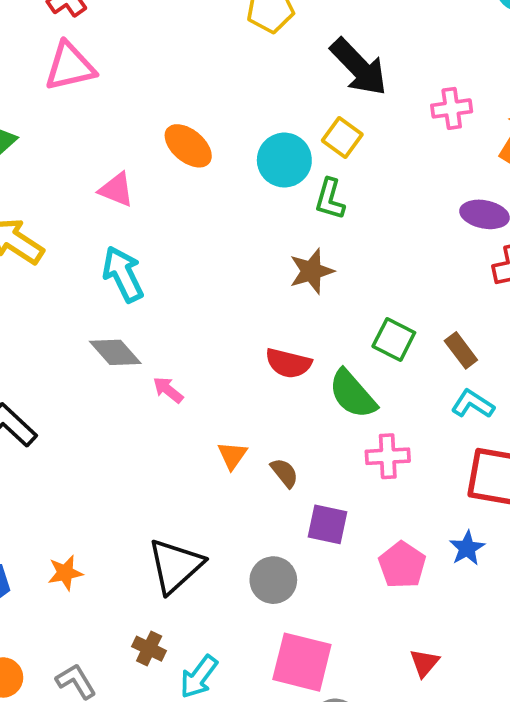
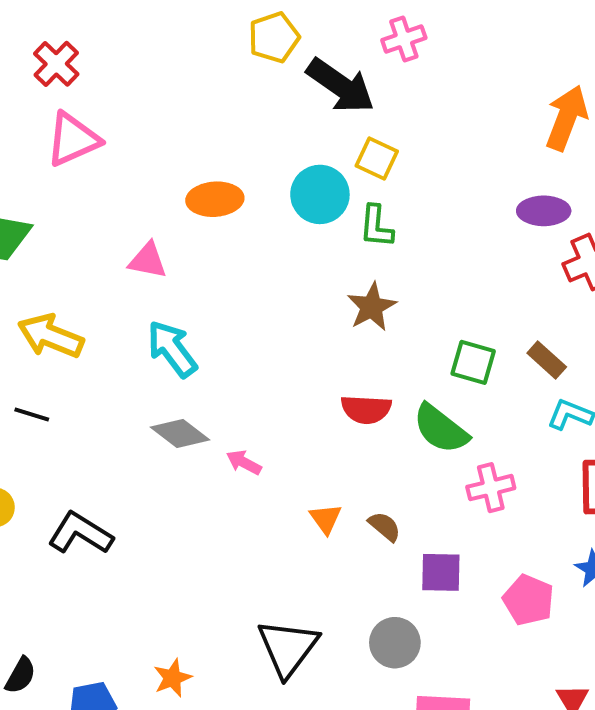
black arrow: (359, 67) -> (341, 86), moved
pink cross: (452, 108) -> (404, 39), moved
orange ellipse: (188, 146) -> (215, 199), turned -33

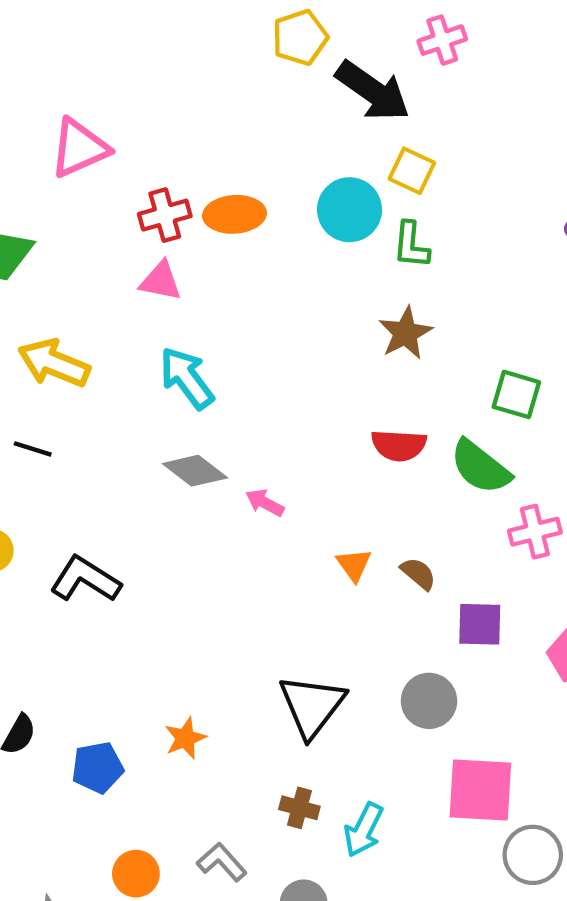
red cross: (56, 64) -> (165, 215), moved, turned 30

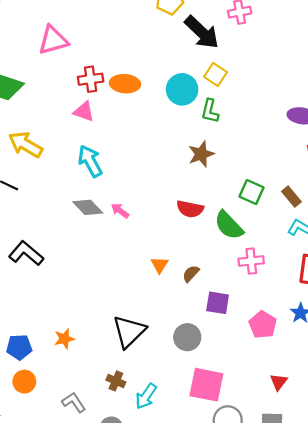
pink arrow: (265, 503) -> (120, 211), moved
brown semicircle: (418, 574) -> (191, 274), turned -96
orange circle: (136, 874) -> (24, 382), moved

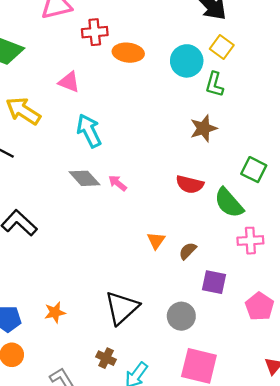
red cross: (91, 79) -> (95, 32), moved
pink triangle: (84, 111) -> (69, 82), moved

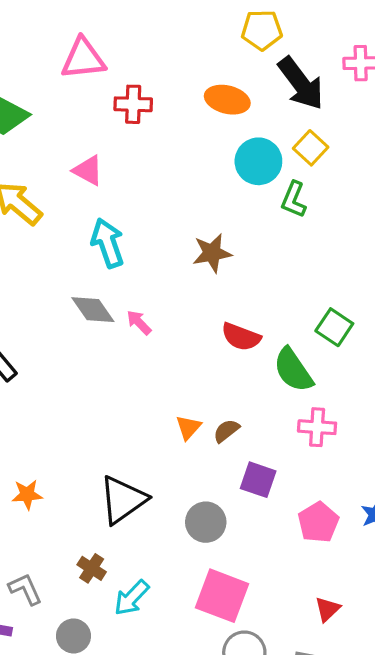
orange ellipse: (128, 53) -> (227, 100), moved
brown star: (204, 128) -> (212, 253), moved
orange triangle: (156, 241) -> (188, 427), moved

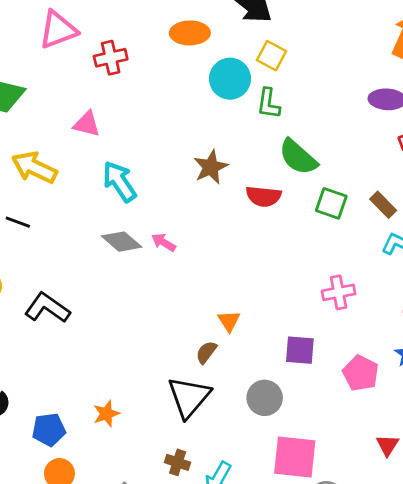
red semicircle: (241, 337) -> (263, 196), moved
green semicircle: (293, 370) -> (298, 157), moved
brown semicircle: (226, 431) -> (206, 352), moved

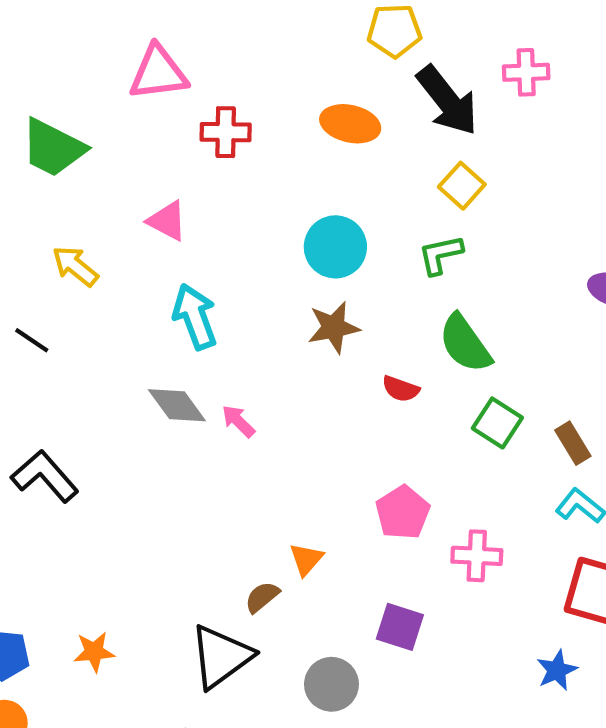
cyan circle: (230, 79) -> (335, 247), moved
green L-shape: (268, 104) -> (440, 255), turned 56
yellow arrow: (34, 168) -> (75, 266), size x0.7
red semicircle: (263, 196) -> (401, 389), size x0.7
pink pentagon: (361, 373) -> (403, 512), moved

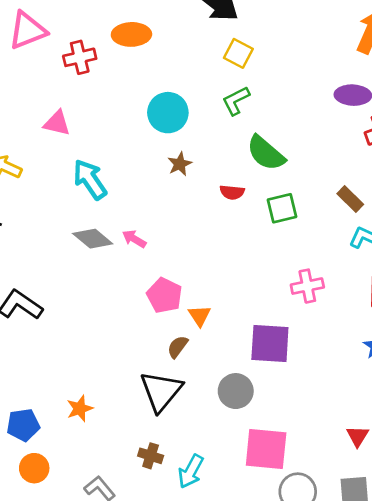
orange ellipse: (350, 124) -> (131, 34), moved
brown star: (334, 327) -> (180, 164), size x0.7
green square: (497, 423) -> (282, 208), moved, turned -32
pink pentagon: (403, 512) -> (164, 295), moved
purple square: (400, 627) -> (270, 344), size x1.4

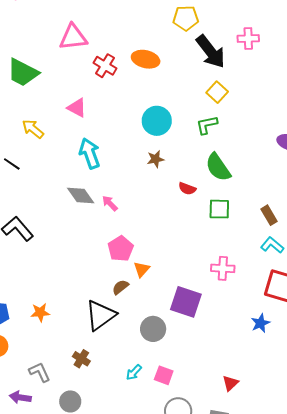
red cross: (80, 57) -> (105, 66), turned 30
pink square: (266, 449) -> (164, 375), size x0.6
cyan arrow: (191, 471) -> (134, 372), moved, size x0.7

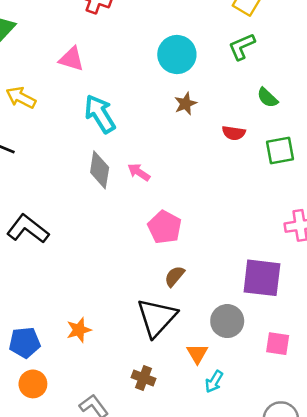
green semicircle: (218, 167) -> (267, 98), size x0.6
gray diamond: (81, 195) -> (100, 170), turned 56
orange triangle: (142, 269) -> (197, 354), moved
pink square: (164, 375) -> (278, 344), moved

